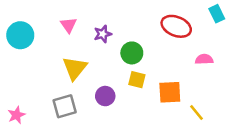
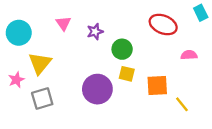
yellow triangle: (75, 68) -> (40, 63), moved
purple circle: (105, 96) -> (97, 89), size x1.6
gray square: (65, 106) -> (42, 98), moved
pink star: (16, 115) -> (16, 80), moved

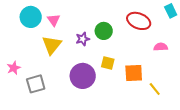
purple star: (95, 32) -> (83, 39), moved
cyan circle: (19, 33) -> (31, 17), moved
green circle: (122, 49) -> (104, 31), moved
yellow triangle: (40, 63) -> (52, 45), moved

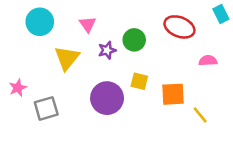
pink triangle: (54, 20) -> (88, 24), moved

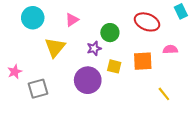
pink triangle: (88, 24) -> (72, 20), turned 32
purple star: (107, 50) -> (94, 48), moved
orange square: (173, 94) -> (143, 61), moved

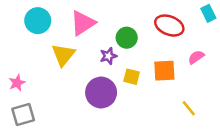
pink triangle: (72, 20) -> (83, 23), size x1.6
pink semicircle: (170, 49) -> (196, 57), turned -32
gray square: (38, 89) -> (23, 114), moved

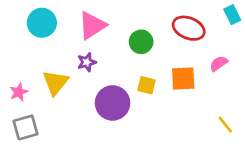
yellow triangle: (63, 55) -> (55, 83), moved
purple star: (108, 56) -> (87, 62), moved
yellow line: (189, 108) -> (225, 125), moved

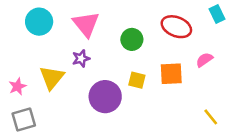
pink triangle: (92, 25) -> (86, 24), turned -36

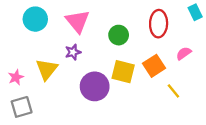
red ellipse: (176, 27) -> (159, 24), turned 70
orange square: (171, 74) -> (154, 66), turned -30
yellow square: (137, 80) -> (123, 72), size x1.5
yellow line: (211, 117) -> (173, 91), moved

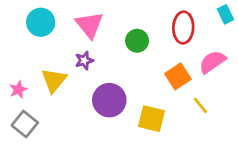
pink semicircle: (184, 53) -> (212, 62), size x1.5
yellow square: (123, 72) -> (152, 119), moved
gray square: (22, 107) -> (25, 124), turned -35

